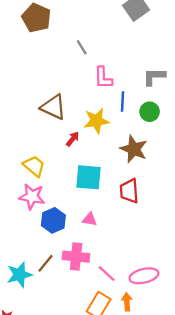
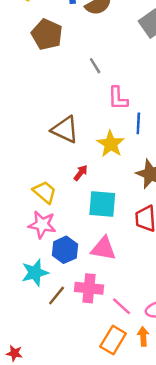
yellow star: (96, 121) -> (111, 144), turned -30
red arrow: (73, 139) -> (81, 173), moved
pink triangle: (90, 219) -> (103, 249), size x1.6
cyan star: (19, 275) -> (35, 273), moved

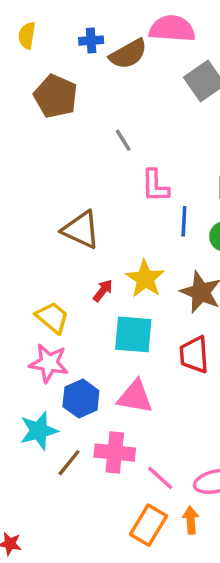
yellow star: (111, 144) -> (145, 279), moved

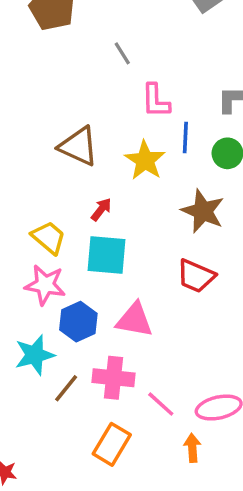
yellow star: (145, 279) -> (145, 160), moved
cyan square: (133, 334) -> (106, 255), moved
red trapezoid: (194, 355) -> (196, 276), turned -63
orange rectangle: (148, 525) -> (112, 444), moved

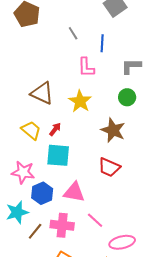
gray line: (122, 53) -> (73, 33), moved
blue line: (185, 138) -> (102, 43), moved
yellow trapezoid: (49, 237) -> (31, 130), moved
pink line: (161, 404) -> (95, 220), moved

